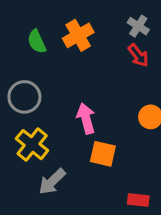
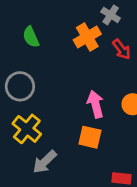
gray cross: (138, 26) -> (111, 15), moved
orange cross: (78, 35) -> (87, 37), moved
pink arrow: (86, 118) -> (95, 104), moved

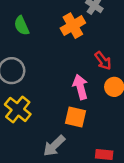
red arrow: (122, 49) -> (103, 61), moved
gray arrow: (45, 162) -> (54, 146), moved

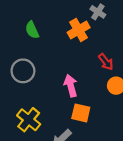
pink arrow: (80, 87) -> (71, 86), moved
yellow cross: (18, 109) -> (29, 120), moved

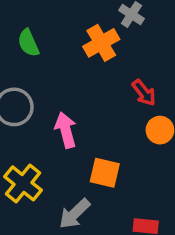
pink arrow: (71, 86) -> (66, 130), moved

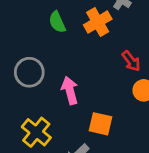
green semicircle: (28, 43) -> (57, 22), moved

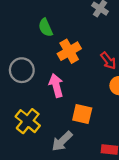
orange cross: (98, 22) -> (69, 51), moved

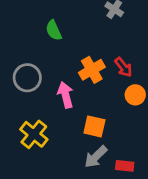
orange cross: (69, 51) -> (92, 70), moved
gray arrow: (62, 141) -> (96, 157), moved

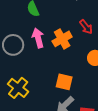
red arrow: (123, 67) -> (86, 27), moved
pink arrow: (65, 95) -> (38, 38), moved

